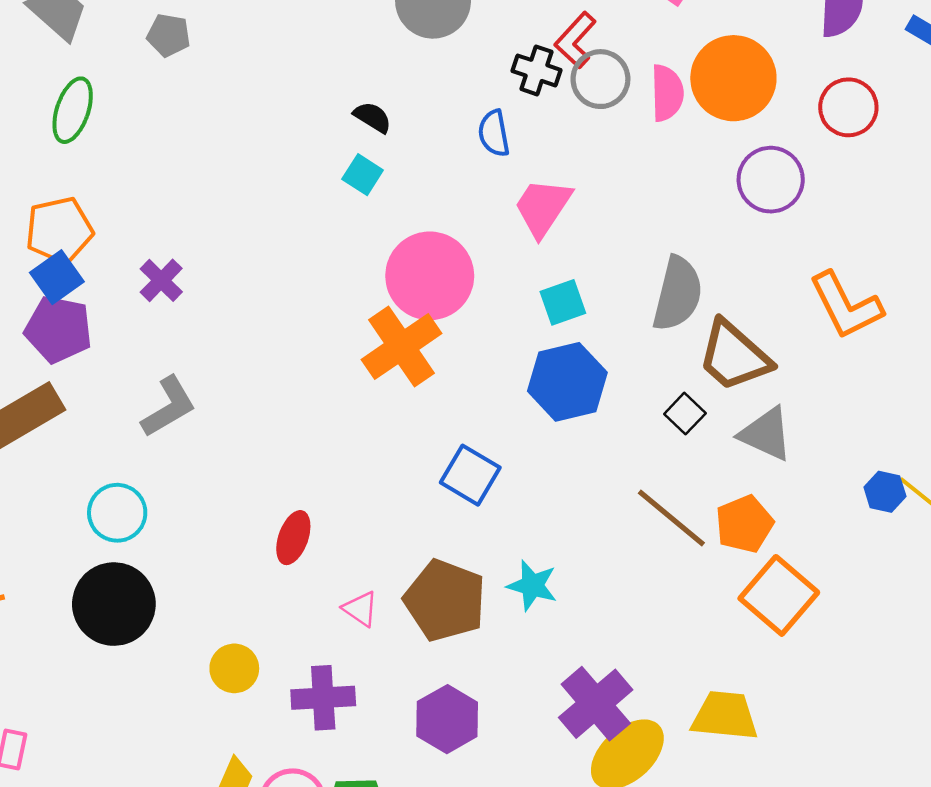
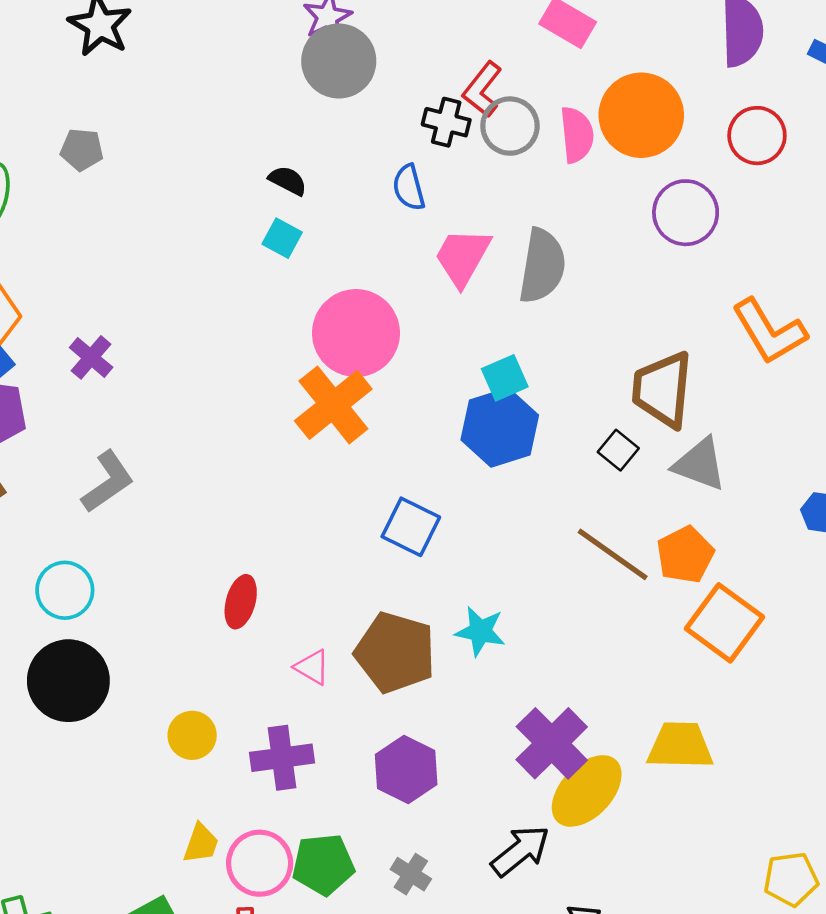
gray pentagon: (169, 35) -> (82, 150), moved
gray semicircle: (678, 294) -> (542, 266), moved
cyan square: (563, 302) -> (505, 378), moved
brown trapezoid: (734, 356) -> (663, 389), turned 58

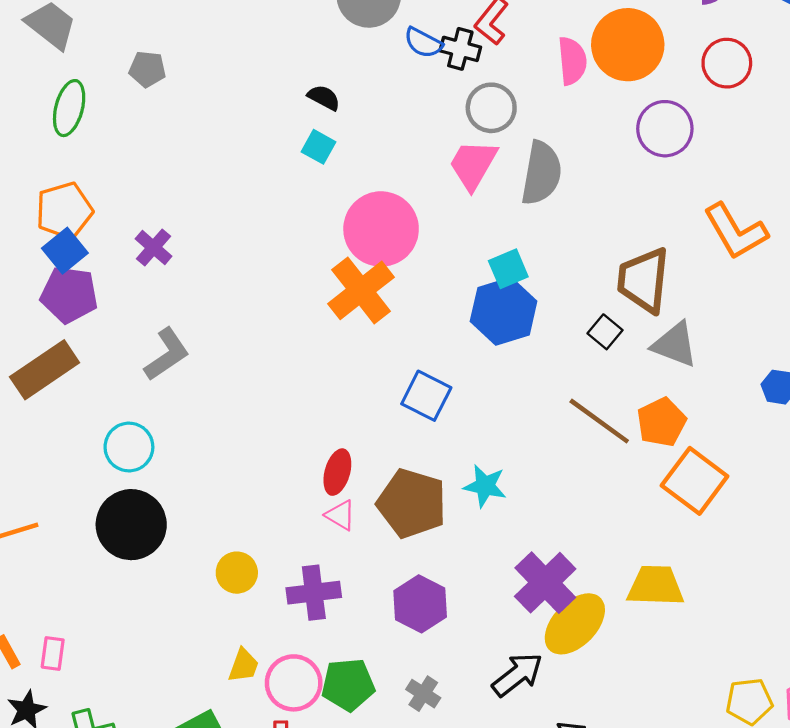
gray circle: (510, 126) -> (491, 108), moved
blue semicircle: (409, 187) -> (423, 43), moved, turned -48
red ellipse: (241, 602) -> (337, 472), moved

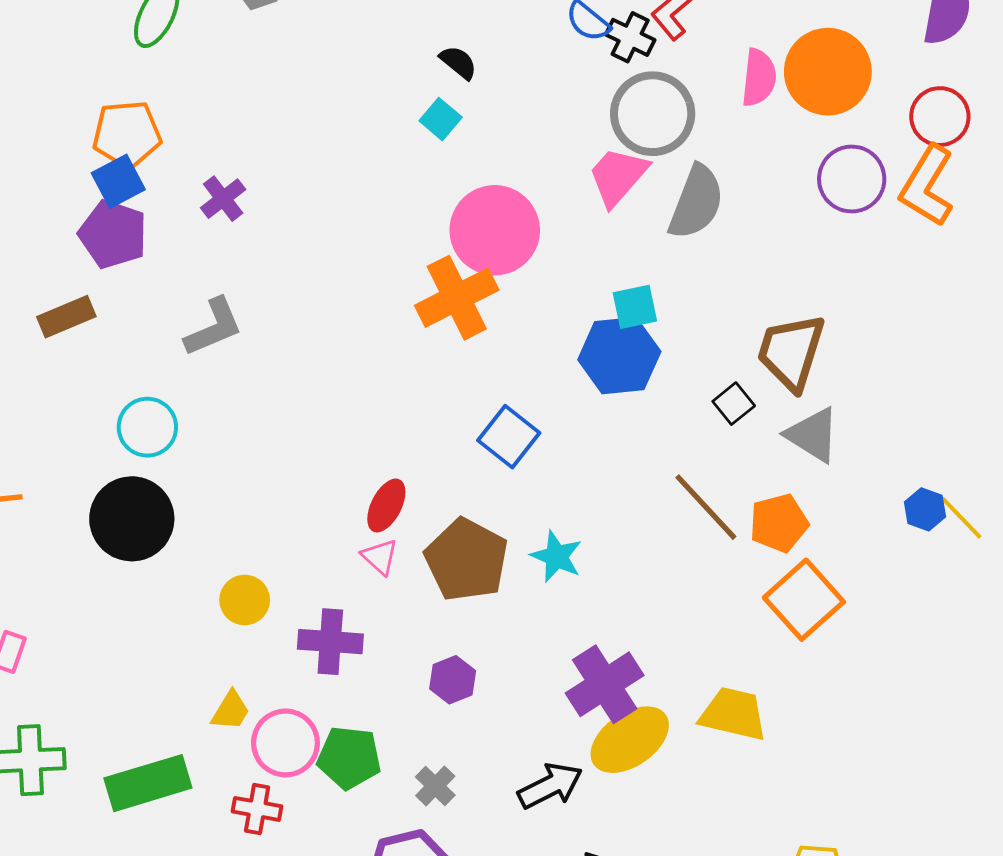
gray circle: (491, 108) -> (653, 114), size x1.4
orange L-shape: (736, 231) -> (927, 186), moved, turned 50
brown rectangle: (45, 370) -> (66, 317), size x0.7
purple hexagon: (420, 604) -> (453, 680), size x0.7

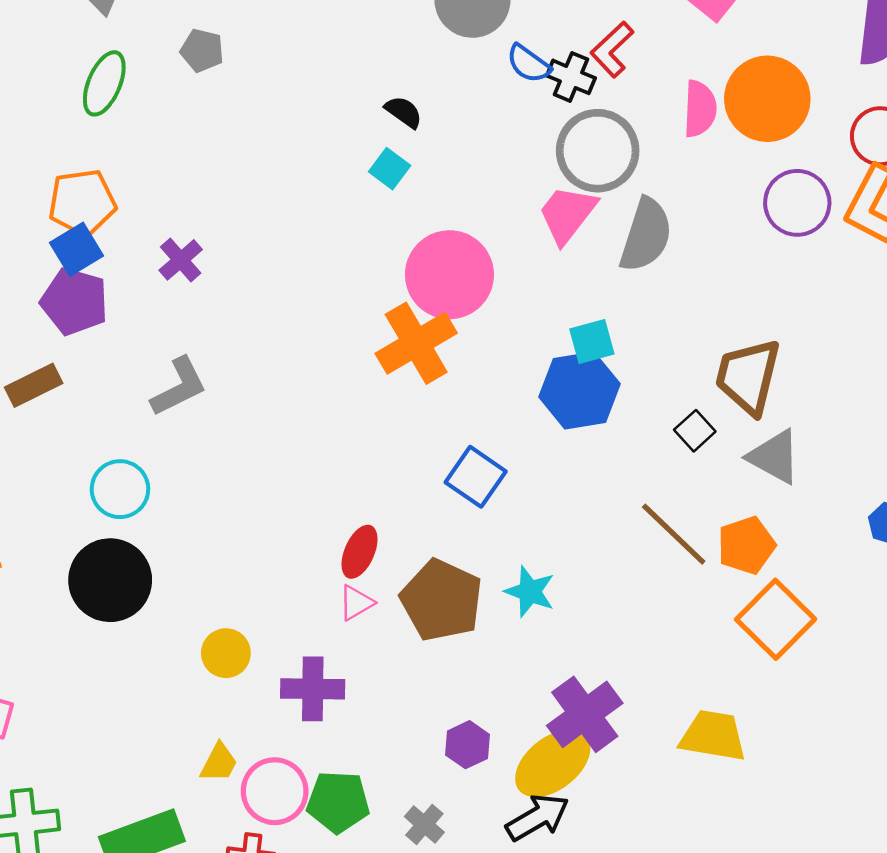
pink triangle: (380, 557) -> (356, 603), turned 51
purple hexagon: (453, 680) -> (468, 745), moved
yellow ellipse: (630, 740) -> (553, 763), moved

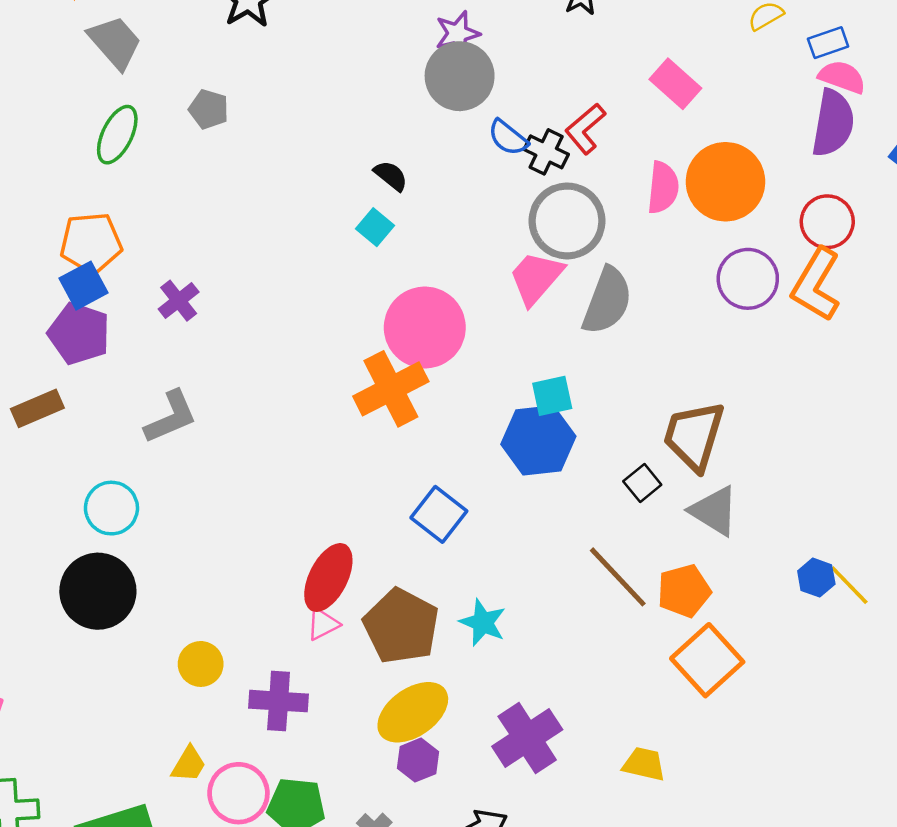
red ellipse: (360, 552) -> (328, 578), size x1.4
yellow trapezoid: (713, 736) -> (644, 764), size x0.7
yellow ellipse: (553, 763) -> (413, 712), moved

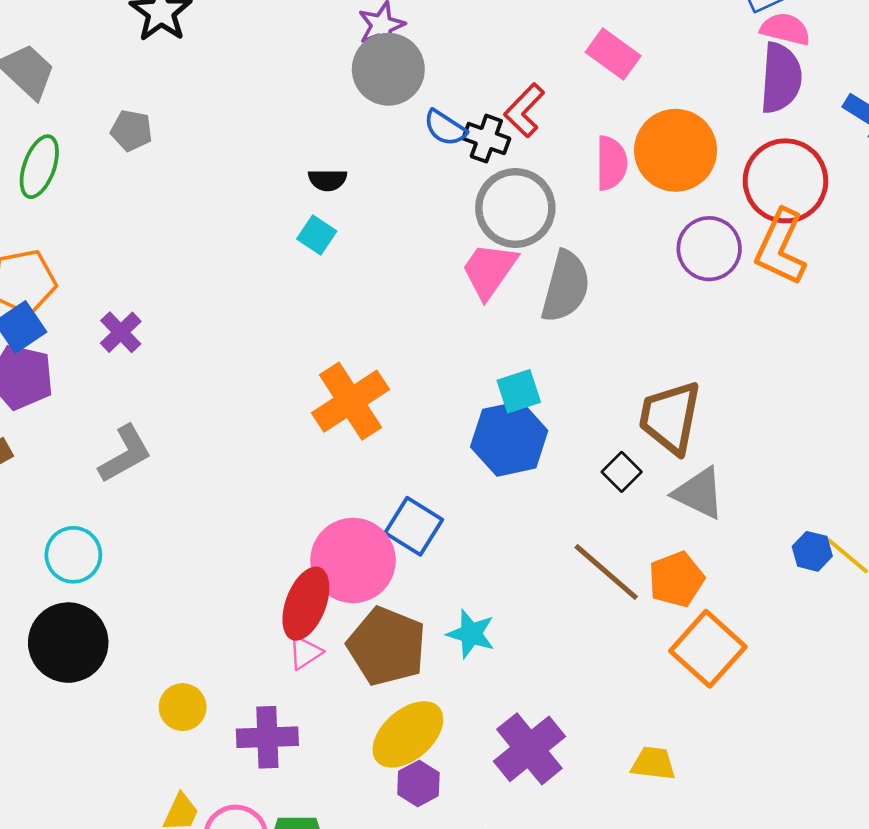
black semicircle: (391, 176) -> (328, 180), turned 147
red circle: (827, 222) -> (785, 181), size x1.5
pink circle: (425, 327) -> (353, 560), moved

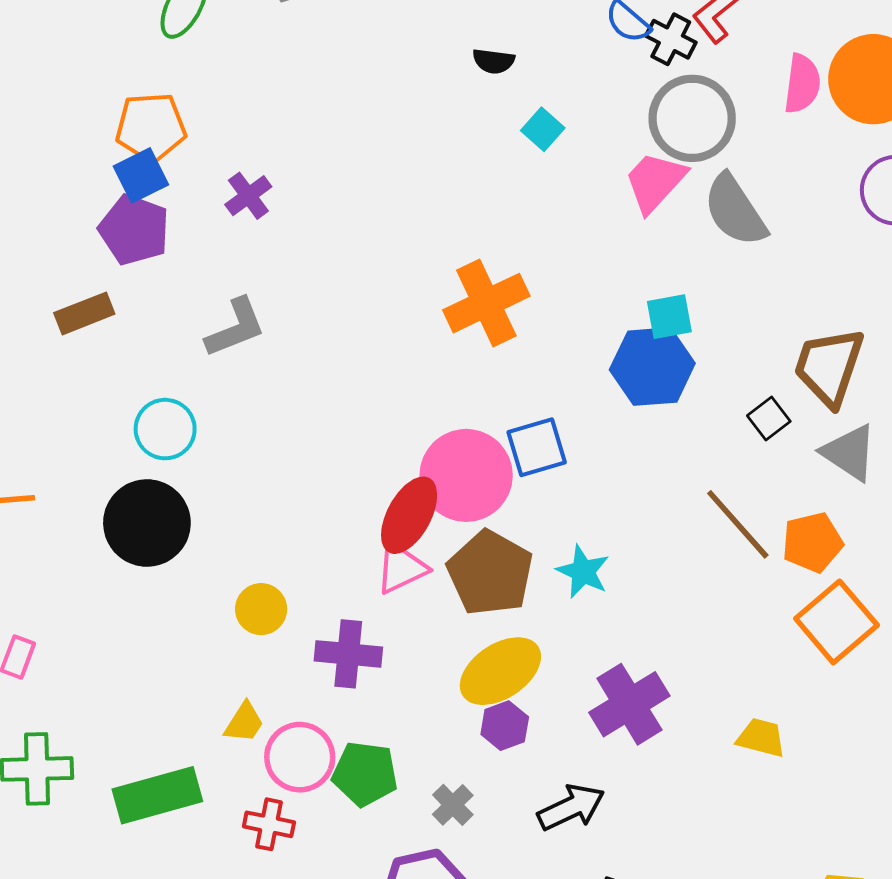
cyan square: (317, 235) -> (543, 129), moved
gray semicircle: (566, 287) -> (735, 210), turned 124
blue square: (414, 526) -> (537, 447), turned 34
pink triangle: (305, 653) -> (401, 568), size x1.4

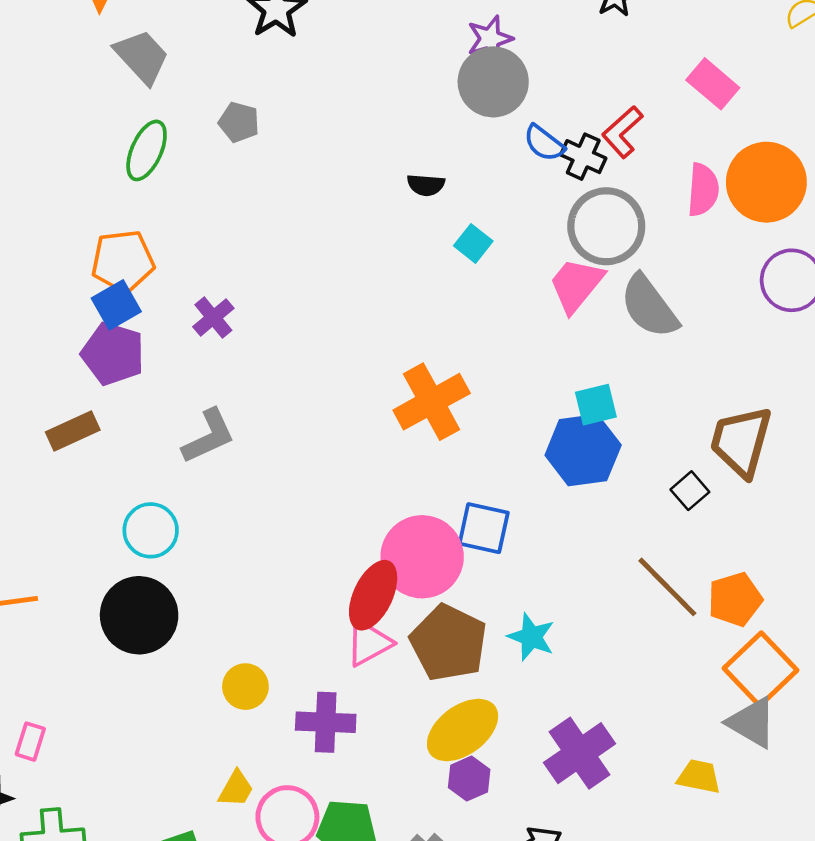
blue square: (537, 447) -> (484, 528), turned 32
gray triangle: (849, 453) -> (752, 722), moved

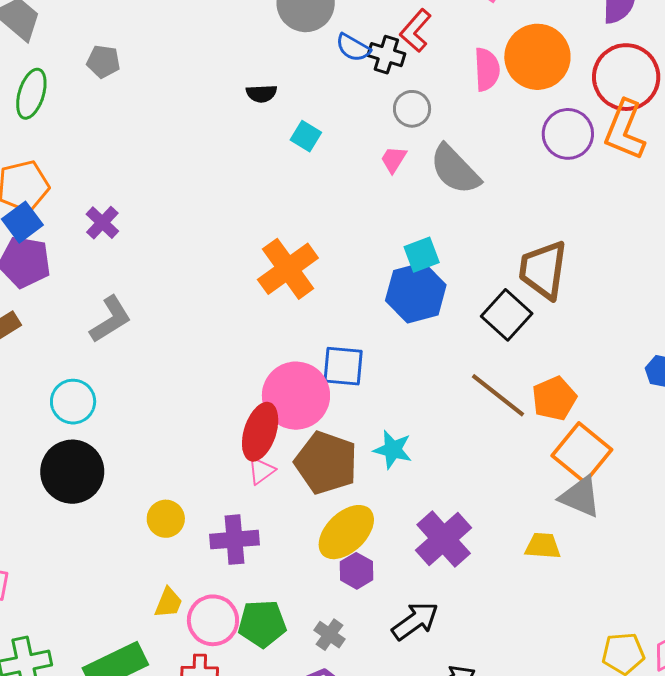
gray circle: (606, 226) -> (412, 109), size x0.6
pink trapezoid: (576, 285) -> (394, 159), size x0.6
black square: (690, 491) -> (507, 315), size x1.6
pink triangle: (369, 643) -> (261, 471), size x0.7

